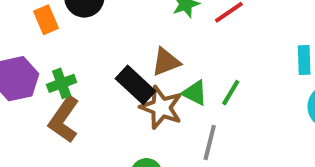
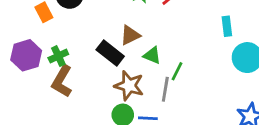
green line: (231, 93) -> (177, 71), moved
brown star: (161, 107) -> (129, 86), moved

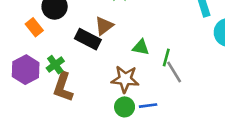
brown triangle: (130, 35) -> (104, 26), moved
black rectangle: (110, 53) -> (88, 39), moved
gray line: (165, 89) -> (174, 72), moved, turned -30

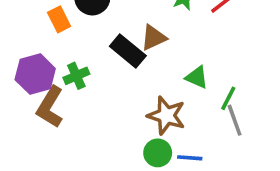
brown L-shape: (63, 87) -> (50, 107), moved

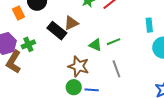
green line: (228, 98) -> (114, 42), moved, turned 40

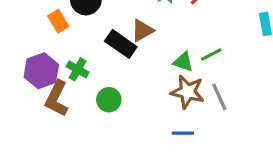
green cross: (28, 44) -> (78, 69), turned -32
brown star: (79, 66) -> (188, 92), moved
green circle: (74, 87) -> (109, 100), moved

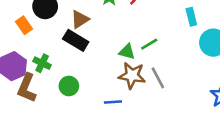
brown triangle: (142, 30) -> (80, 19), moved
blue line: (183, 133) -> (113, 102), moved

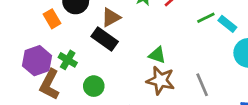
cyan rectangle: (191, 17) -> (227, 24), turned -42
green line: (149, 44) -> (206, 18), moved
gray line: (158, 78) -> (202, 85), moved

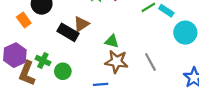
brown triangle: (111, 17) -> (81, 24), moved
green cross: (68, 60) -> (43, 60), moved

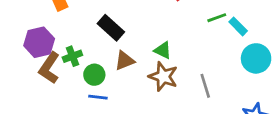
brown triangle: (81, 24) -> (125, 61), moved
green cross: (43, 60) -> (72, 56), turned 32
blue line: (101, 84) -> (98, 97), moved

